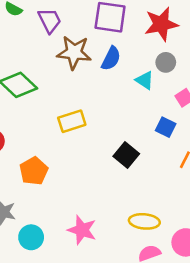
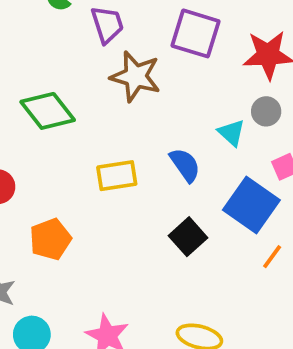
blue semicircle: (111, 58) -> (185, 165), moved, turned -70
blue square: (166, 127) -> (251, 205), size x1.8

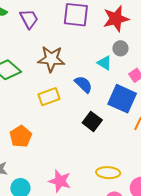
brown star: (136, 76) -> (51, 59), moved

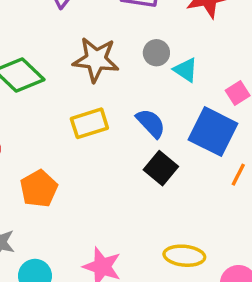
gray circle: (120, 48) -> (156, 53), moved
blue semicircle: (83, 84) -> (151, 123), moved

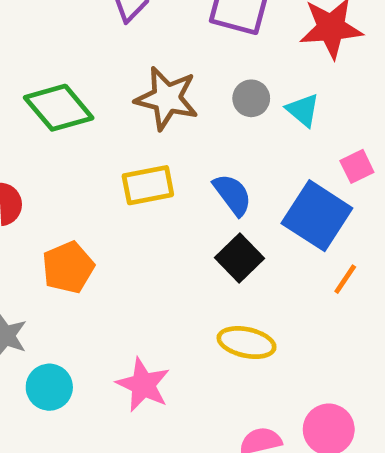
cyan triangle: (186, 70) -> (303, 110), moved
yellow ellipse: (184, 256) -> (247, 343), moved

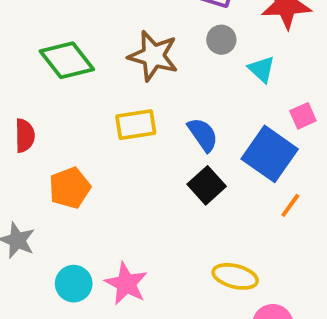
gray circle: (251, 98) -> (221, 40), moved
yellow ellipse: (247, 343) -> (235, 276), moved
cyan circle: (49, 387) -> (74, 284), moved

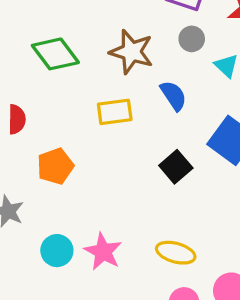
blue semicircle: (203, 135) -> (173, 96), moved
yellow ellipse: (235, 276) -> (176, 253), moved

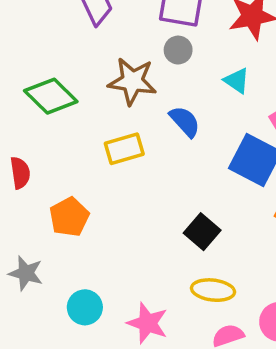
gray circle: (192, 39) -> (178, 50), moved
black square: (176, 167) -> (202, 232), moved
pink star: (103, 252) -> (148, 323), moved

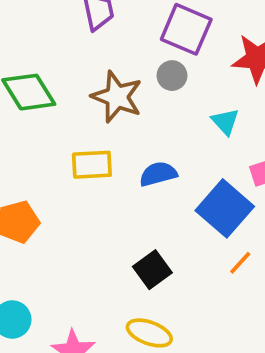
blue semicircle: (185, 121) -> (158, 174), moved, turned -76

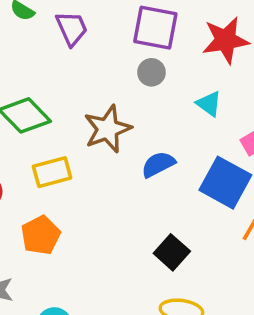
brown star: (117, 97) -> (108, 129), moved, turned -30
yellow rectangle: (92, 165) -> (52, 172), moved

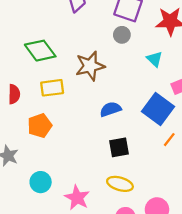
blue semicircle: (158, 164) -> (110, 109), moved
black square: (172, 252) -> (119, 147), turned 30

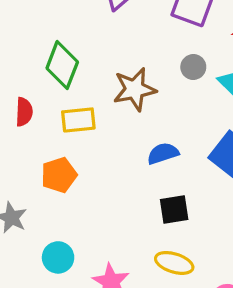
gray circle: (122, 35) -> (193, 67), moved
green diamond: (40, 51) -> (62, 65), turned 56
red semicircle: (14, 94) -> (24, 112), moved

